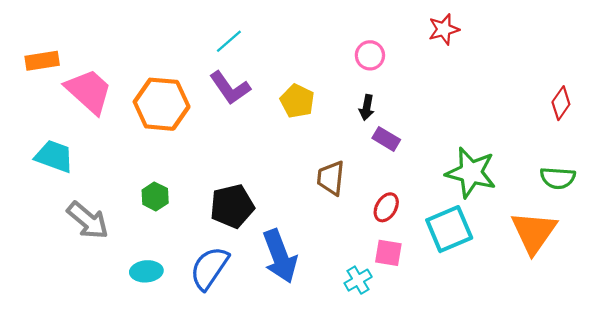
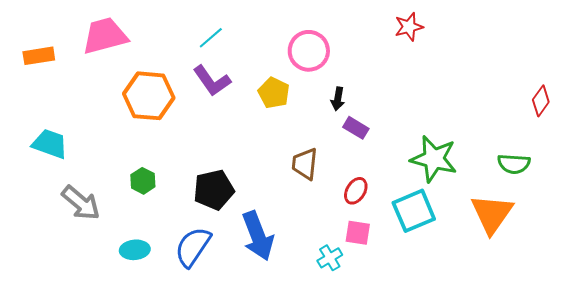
pink circle: (370, 55) -> (309, 51), moved, size x1.5
pink trapezoid: (89, 91) -> (105, 36), moved, turned -57
red diamond: (561, 103) -> (541, 101), moved

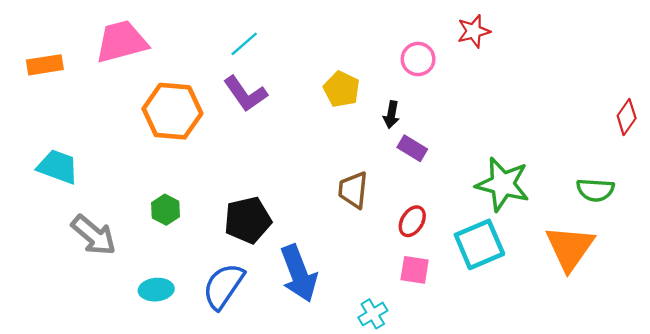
pink circle: (309, 51) -> (418, 59), moved, size x0.7
yellow pentagon: (274, 93) -> (342, 89), moved
cyan cross: (330, 258) -> (373, 314), moved

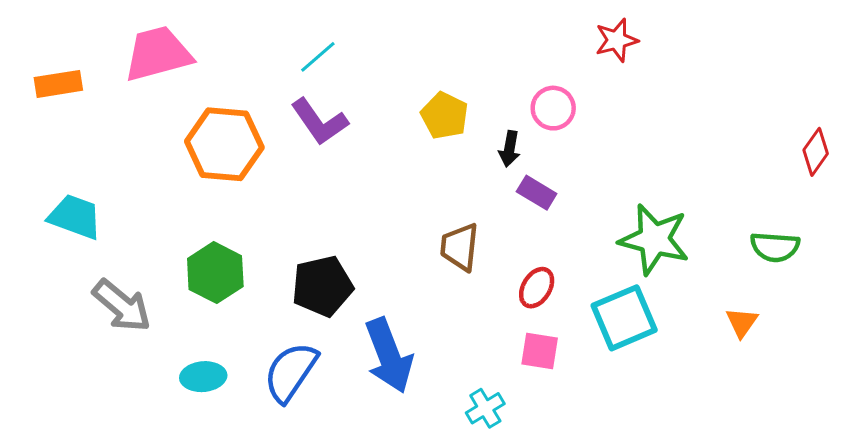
pink circle: (418, 59) -> (553, 108), moved
green hexagon: (165, 210) -> (215, 273), size x1.5
orange triangle: (570, 248) -> (742, 322), size x0.5

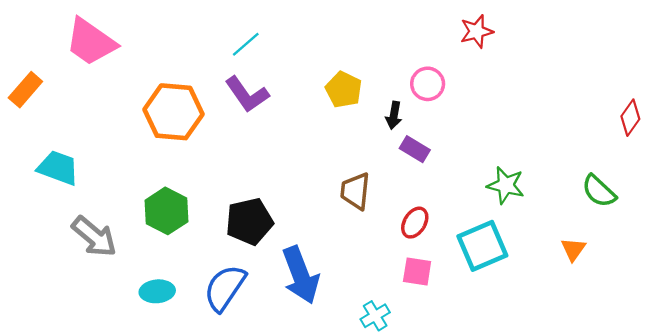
pink trapezoid: (158, 54) -> (91, 42), moved, turned -130
orange rectangle: (58, 84) -> (25, 90), moved, turned -40
green star: (654, 239) -> (506, 185), size x0.7
green semicircle: (775, 247) -> (599, 191), turned 39

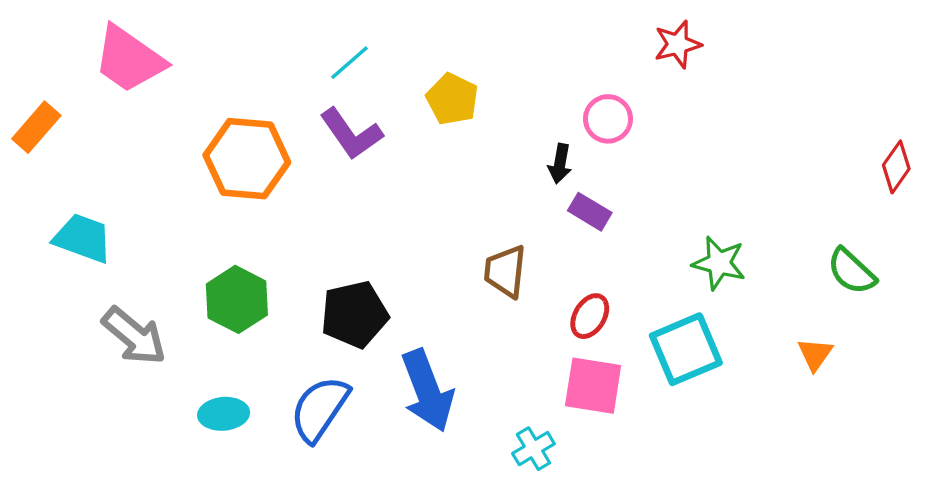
yellow pentagon: (344, 90) -> (452, 99), moved
pink square: (417, 272) -> (593, 386), size x1.4

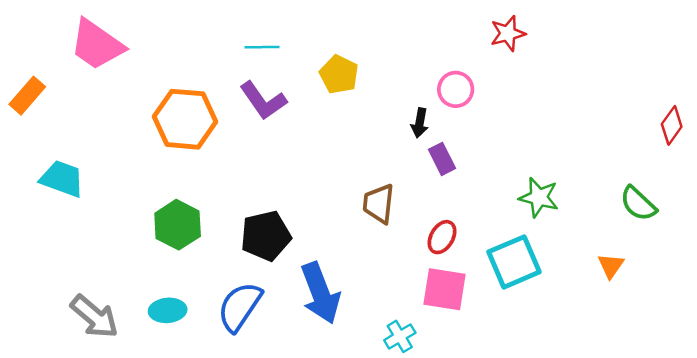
cyan line: (350, 63) -> (262, 47), turned 40
purple rectangle: (590, 212) -> (442, 159), turned 32
gray arrow: (134, 336) -> (94, 317), moved

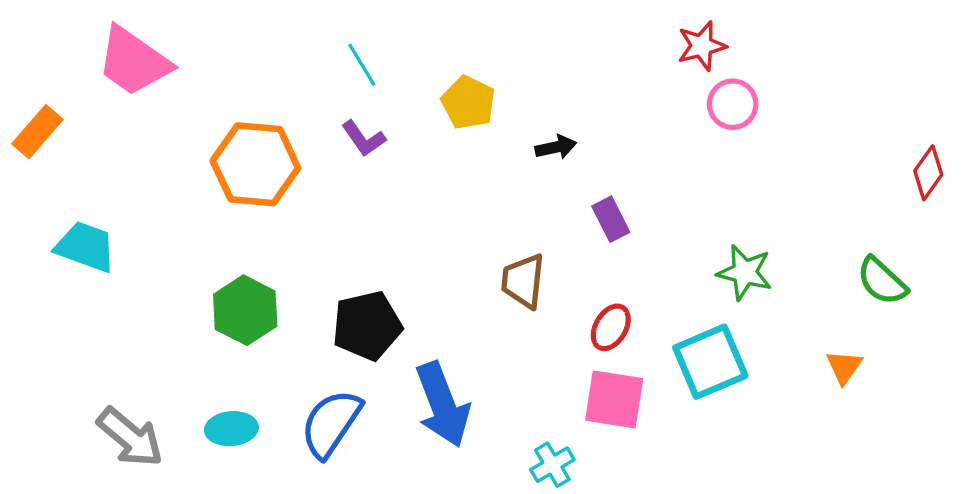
cyan line: (262, 47) -> (362, 65), turned 60
pink circle: (456, 89) -> (733, 104), moved
purple L-shape: (263, 101) -> (364, 139), size x0.7
black arrow: (420, 123) -> (556, 147), moved, turned -112

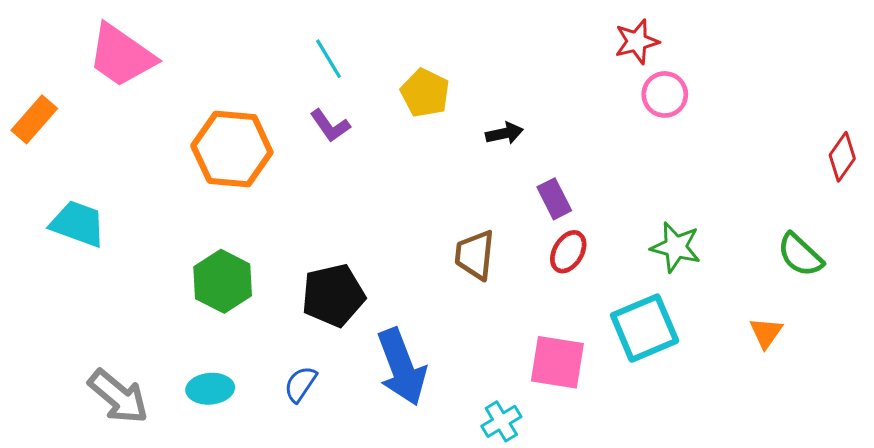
red ellipse: (611, 327) -> (568, 252), moved
blue semicircle: (331, 423) -> (300, 384), size x0.6

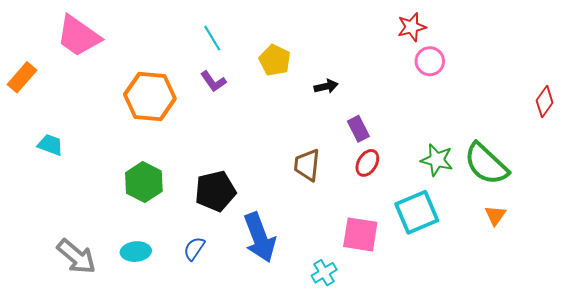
cyan trapezoid: (78, 224) -> (50, 145), size x0.7
green semicircle: (800, 255) -> (486, 164), moved, size x1.5

